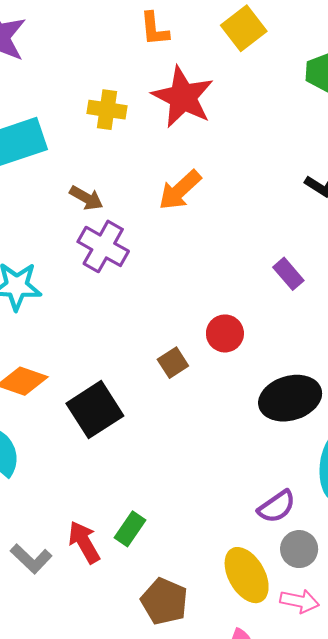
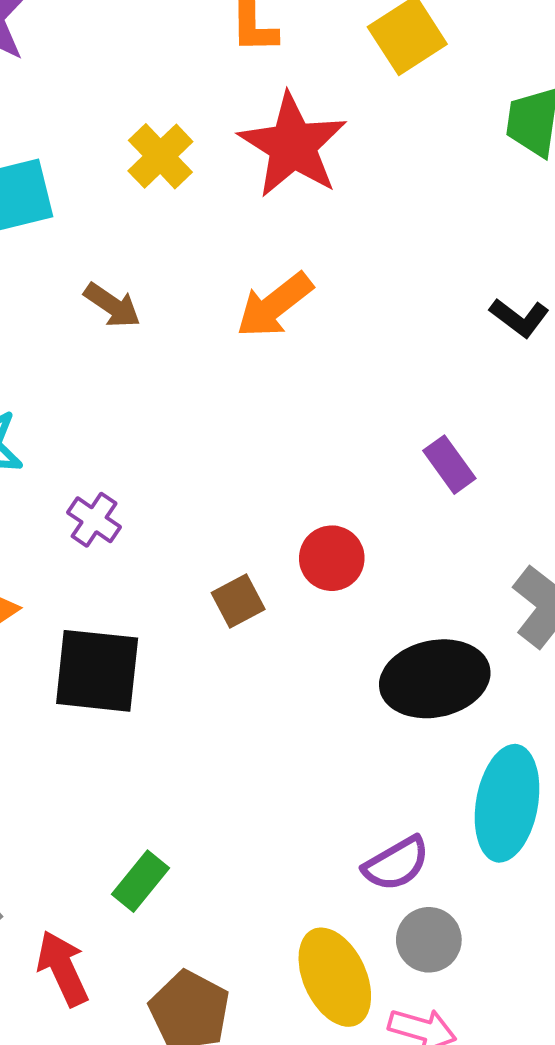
yellow cross: (107, 110) -> (160, 156), turned 33
purple cross: (103, 246) -> (94, 520), moved, size x0.6
black square: (95, 410) -> (97, 671), turned 34
red arrow: (84, 542) -> (63, 968), moved

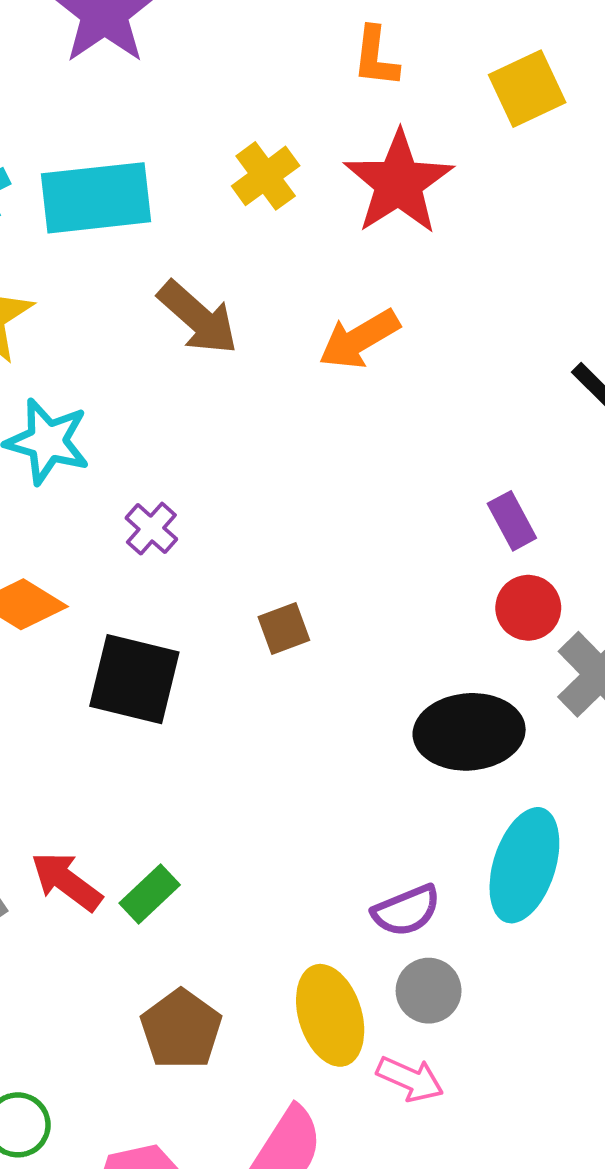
brown arrow: (112, 305) -> (198, 318), size x1.5
red circle: (332, 558) -> (528, 608), moved
red arrow: (63, 968) -> (66, 881), moved, turned -36

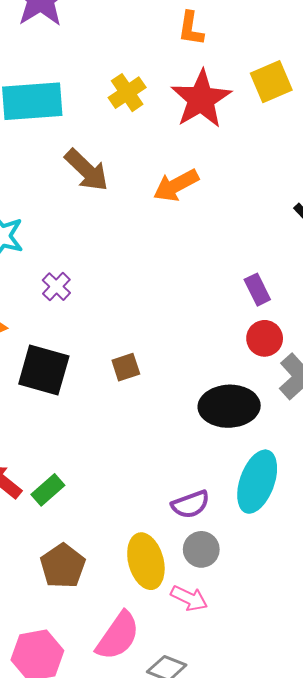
yellow square: (527, 89) -> (271, 82), moved
brown square: (284, 629) -> (126, 367), moved

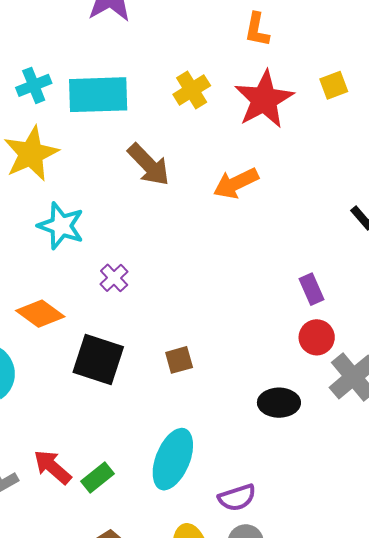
yellow square: (271, 82) -> (334, 85), size x0.7
black ellipse: (229, 406) -> (279, 403), size x0.7
cyan ellipse: (257, 482) -> (173, 459), moved

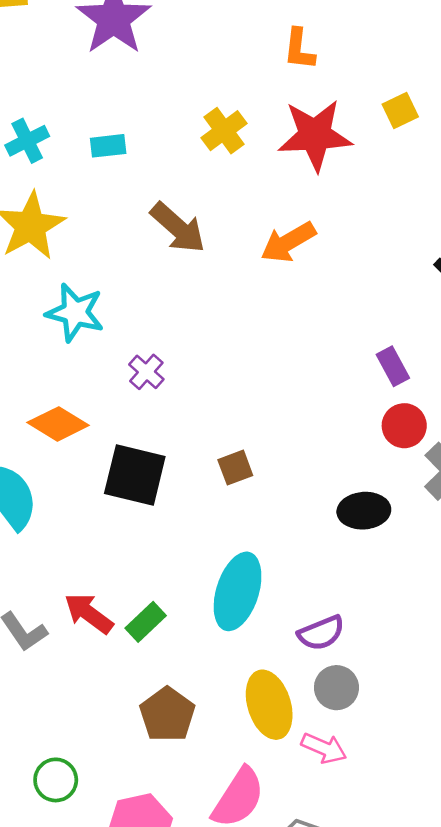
cyan rectangle: (98, 95) -> (108, 146), size x0.5
red star: (264, 99) -> (315, 135), turned 30

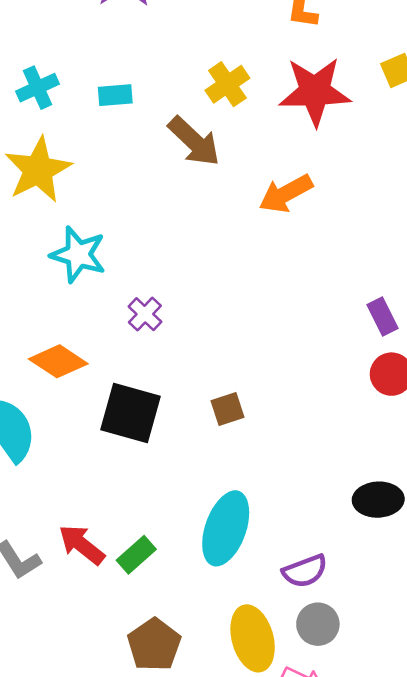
brown arrow: (178, 228) -> (194, 141), moved
black ellipse: (364, 511) -> (378, 500), moved

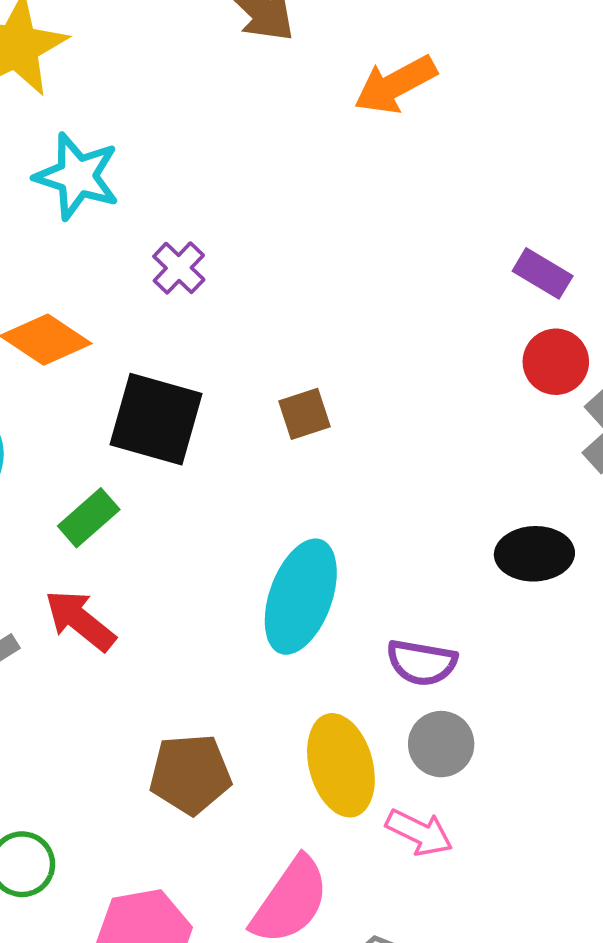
purple rectangle: (383, 316) -> (543, 273), turned -33
green rectangle: (136, 555) -> (89, 518), moved
purple semicircle: (305, 571) -> (422, 663), turned 30
brown pentagon: (154, 645) -> (190, 774), turned 30

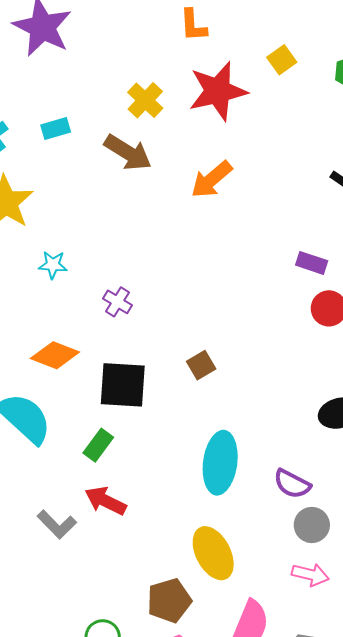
cyan star: (77, 176) -> (53, 265), size x0.6
purple semicircle: (422, 663) -> (292, 484), turned 30
yellow ellipse: (341, 765) -> (213, 553), moved
brown pentagon: (190, 774) -> (169, 600), moved

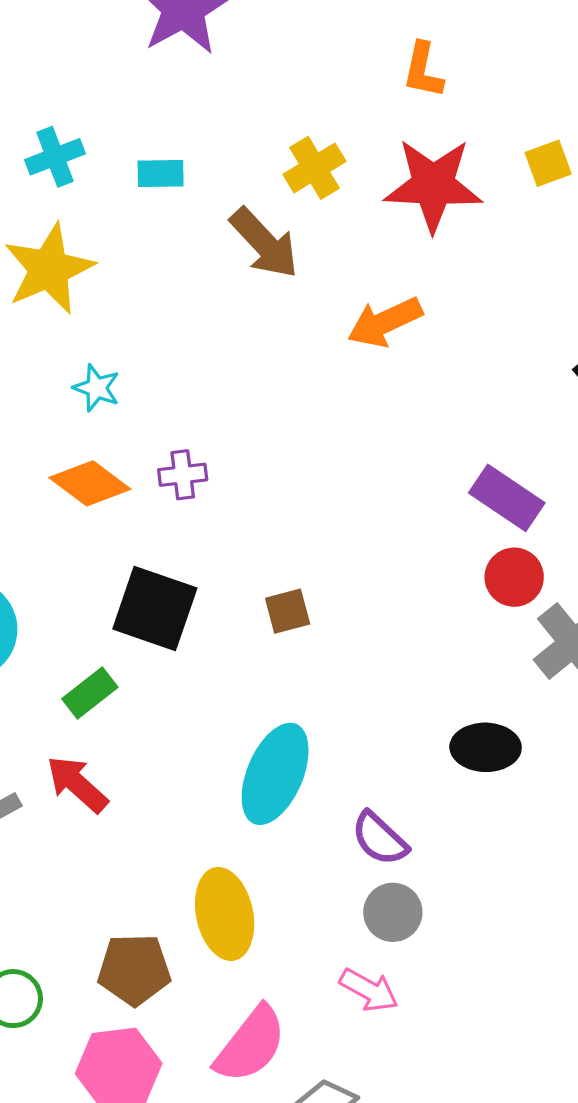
purple rectangle: (312, 263) -> (507, 498), size x1.4
purple cross: (117, 302) -> (183, 475), turned 36
orange diamond: (55, 355) -> (90, 483), moved

